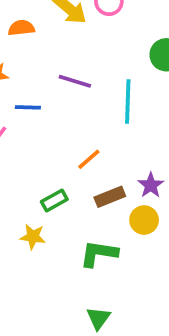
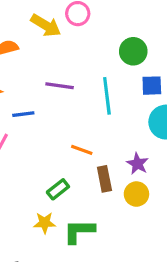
orange line: (89, 159) -> (82, 150), turned 70
brown rectangle: (110, 197) -> (104, 179), turned -70
green L-shape: (99, 254) -> (79, 231), moved

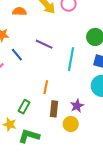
blue line: (23, 114) -> (17, 55), turned 40
orange line: (82, 150) -> (46, 87), turned 64
green rectangle: (58, 189) -> (24, 107), turned -40

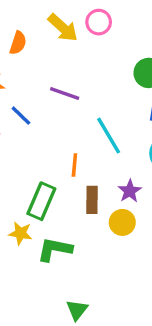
orange semicircle: (19, 11) -> (18, 43), turned 112
cyan line: (71, 59) -> (109, 136), moved, turned -35
green rectangle: (24, 107) -> (41, 201), size x1.5

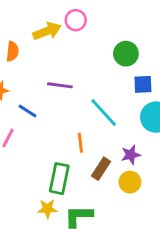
yellow arrow: (63, 28) -> (47, 31), turned -52
purple star: (130, 191) -> (131, 155), turned 30
brown rectangle: (92, 200) -> (101, 169), turned 45

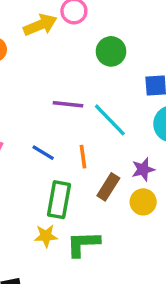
green circle: (126, 54) -> (111, 51), moved
purple line: (60, 85) -> (68, 104), moved
blue line: (27, 111) -> (43, 153), moved

